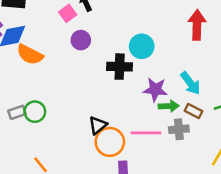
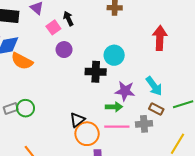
green arrow: (169, 106) -> (114, 107), moved

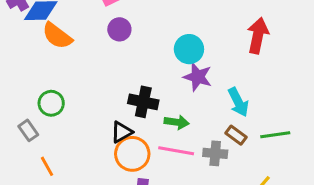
black cross: (96, 72) -> (143, 102), moved
purple star: (125, 91) -> (198, 77), moved
gray rectangle: (11, 109) -> (28, 130), moved, turned 64

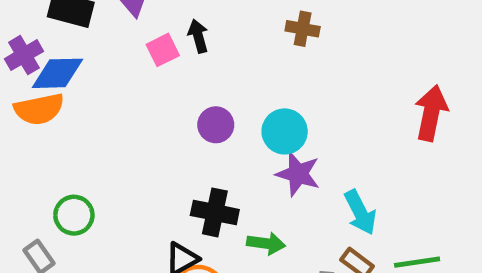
purple circle: (119, 29) -> (216, 125), moved
orange semicircle: (57, 36) -> (39, 109), moved, turned -48
red arrow: (258, 36) -> (431, 113), moved

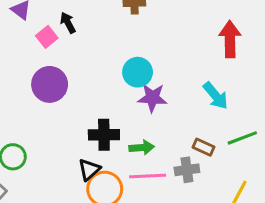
purple circle: (216, 125) -> (50, 84), moved, size x1.5
cyan arrow: (360, 212) -> (216, 96), moved

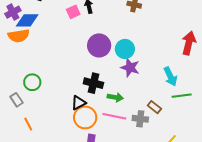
purple circle: (50, 84) -> (99, 45), moved
green line: (242, 138) -> (182, 96), moved

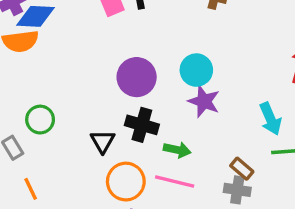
purple circle: (99, 45) -> (137, 77), moved
black triangle: (79, 103) -> (103, 141), moved, turned -35
gray cross: (140, 119) -> (237, 190), moved

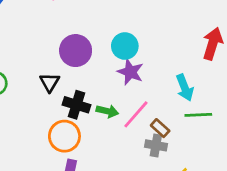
black cross: (142, 125) -> (76, 105), moved
black triangle: (103, 141) -> (50, 82), moved
pink line: (175, 181) -> (136, 114), moved, turned -64

